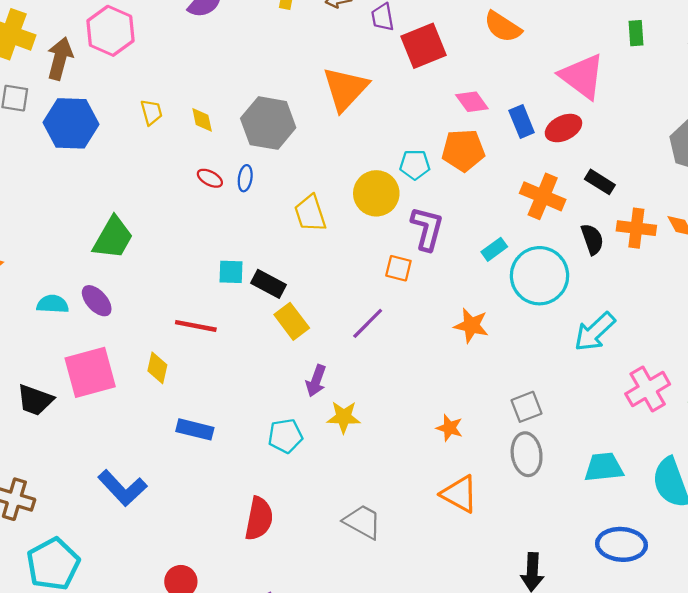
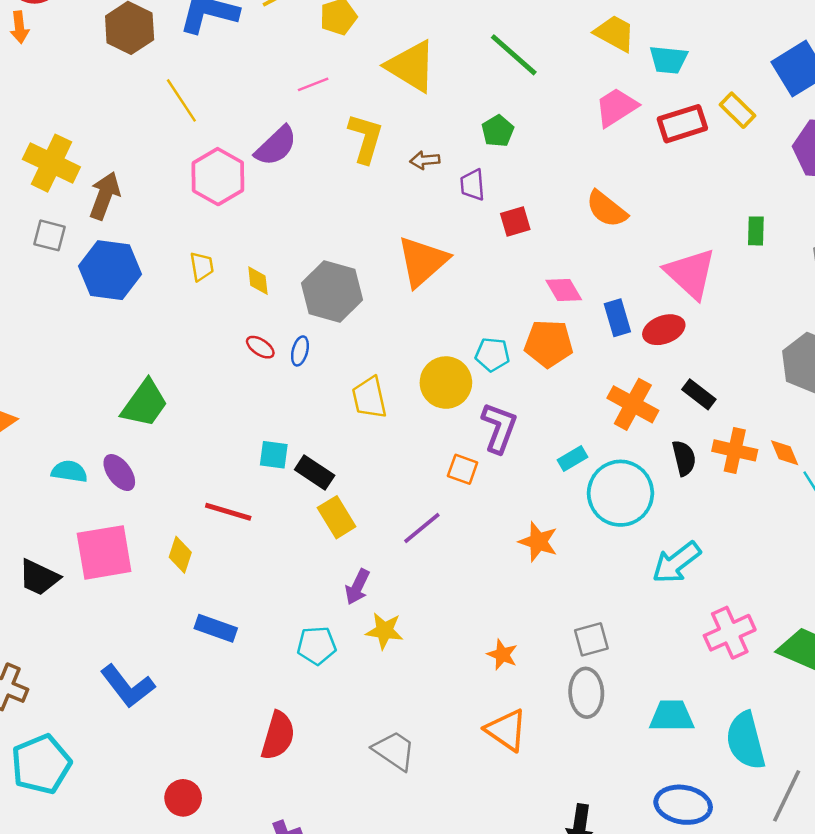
pink hexagon: (111, 31) -> (218, 177), moved
red square: (423, 46) -> (515, 221), size x0.6

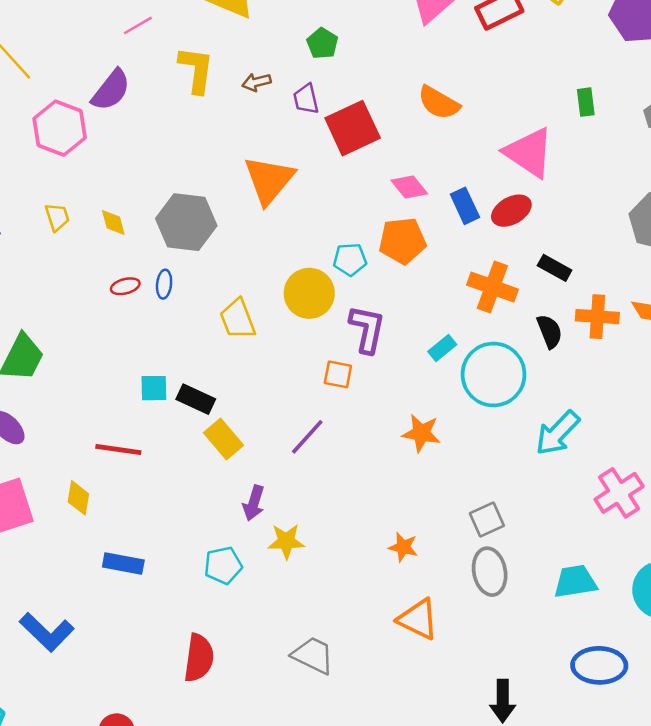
red square: (515, 221) -> (353, 128), size x1.8
red ellipse: (260, 347) -> (125, 286), turned -40

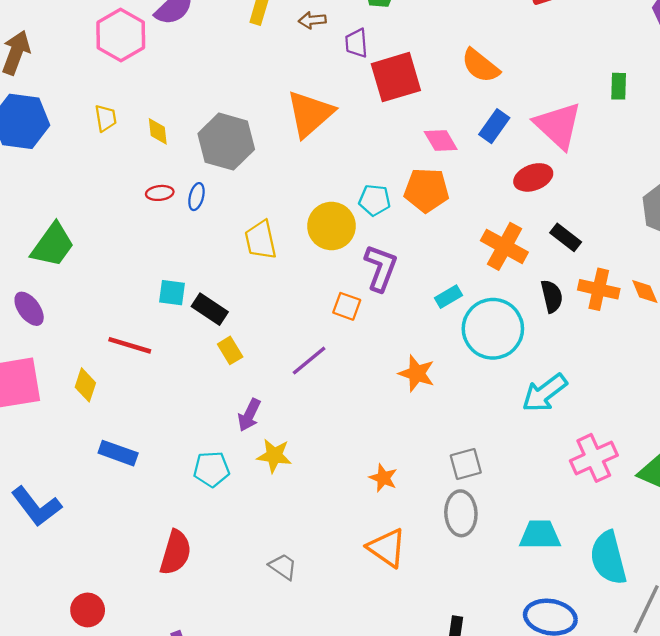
blue rectangle: (465, 206) -> (494, 126), moved, turned 52
yellow rectangle: (224, 439) -> (230, 350), size x0.7
gray trapezoid: (313, 655) -> (283, 567), size x0.7

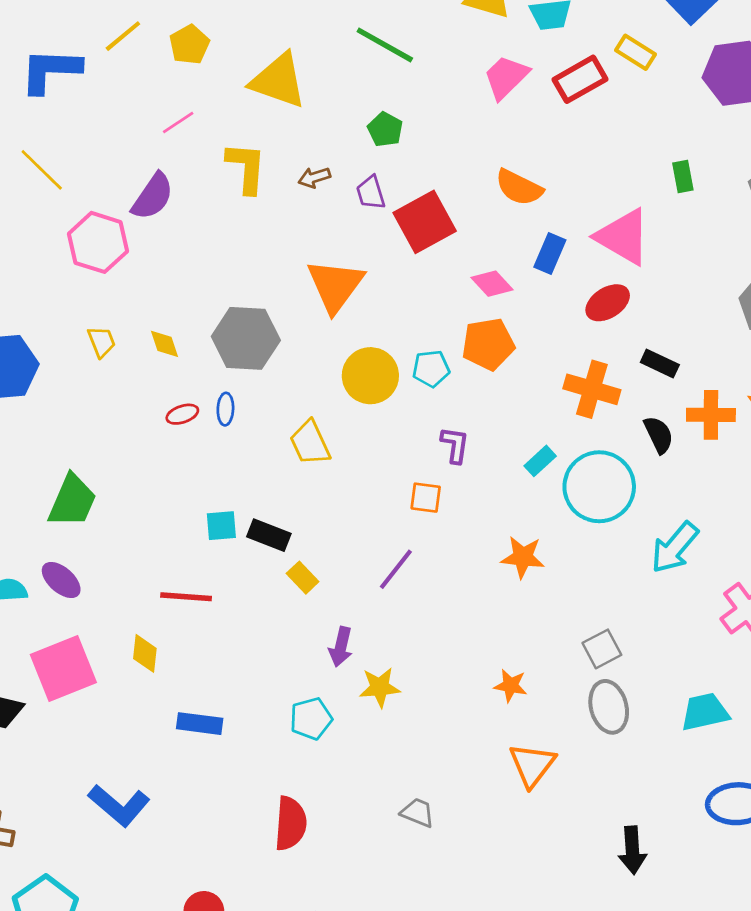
yellow circle: (331, 226) -> (370, 376), moved
purple L-shape: (381, 268) -> (455, 445), size x0.7
orange triangle: (387, 548) -> (532, 765), turned 45

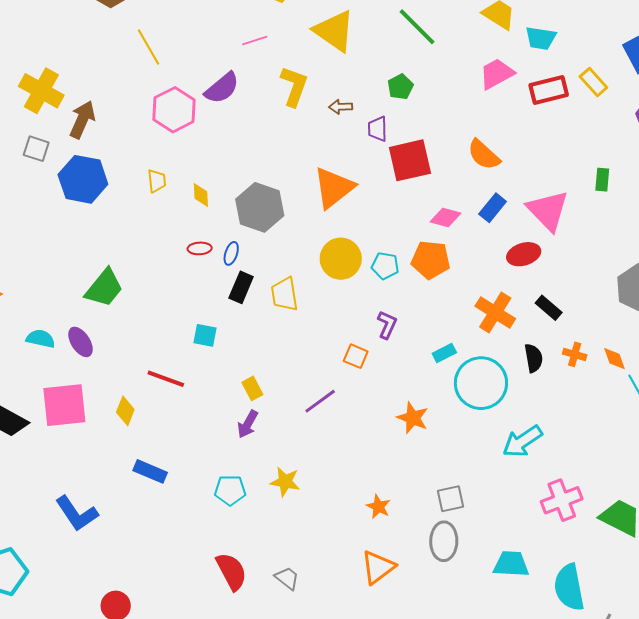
pink diamond: (492, 284) -> (445, 218), turned -48
orange cross: (711, 415) -> (575, 354), size x0.7
black rectangle: (269, 535) -> (241, 287), moved, turned 76
purple arrow: (341, 647) -> (248, 424), moved
red semicircle: (291, 823) -> (231, 571), moved, turned -48

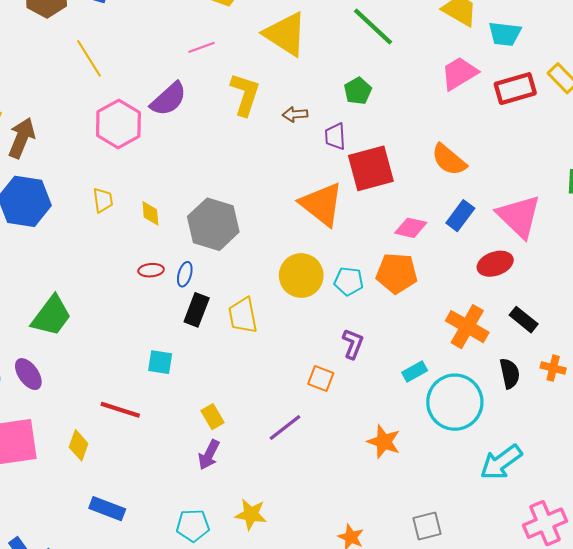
orange triangle: (334, 188) -> (322, 204), moved, turned -42

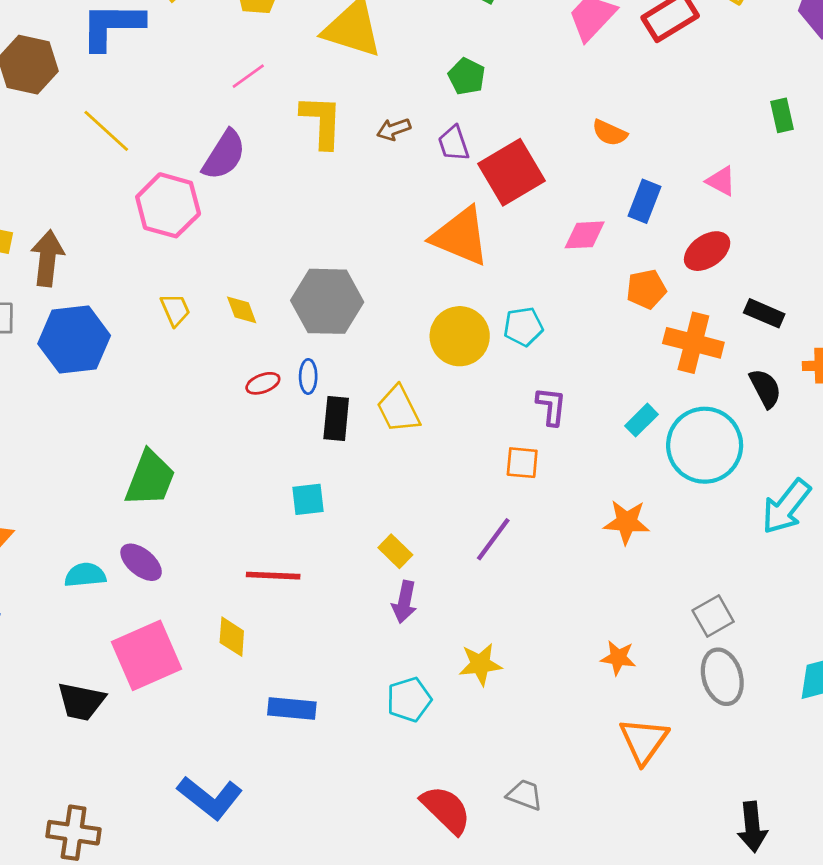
orange semicircle: (449, 160) -> (610, 133), size x0.7
pink triangle: (519, 216) -> (721, 181), size x0.5
orange pentagon: (397, 273) -> (646, 289), moved, size x0.7

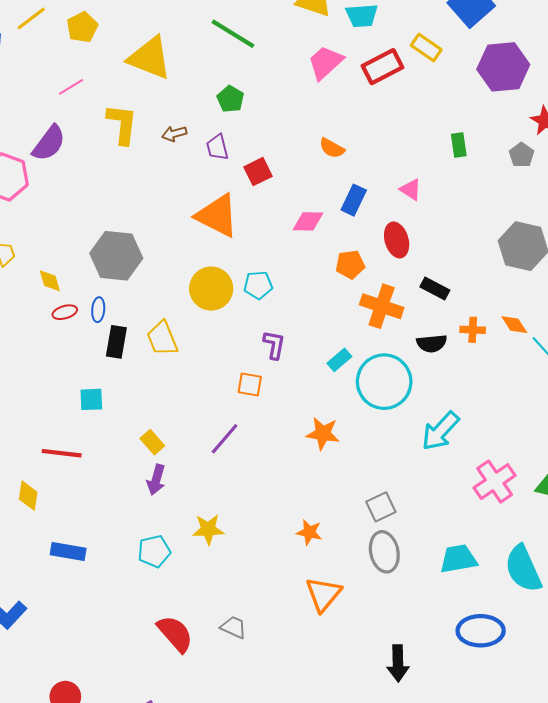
red square: (511, 172) -> (258, 172), size x0.6
red ellipse: (707, 251) -> (397, 240), turned -76
yellow diamond: (242, 310) -> (50, 281), moved
black semicircle: (765, 388) -> (432, 343), turned 108

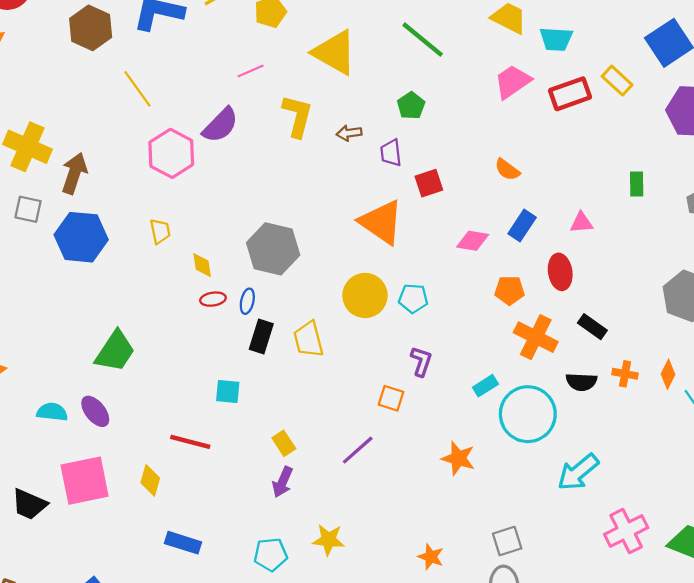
pink triangle: (411, 190) -> (581, 223), turned -45
orange diamond: (514, 325) -> (668, 374), turned 52

